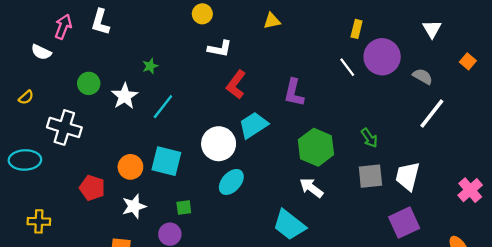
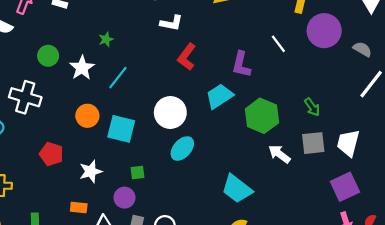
white line: (347, 67) -> (278, 44), moved
cyan trapezoid: (253, 125) -> (219, 96), moved
orange circle: (130, 167) -> (87, 116), moved
white arrow: (311, 188) -> (279, 154), moved

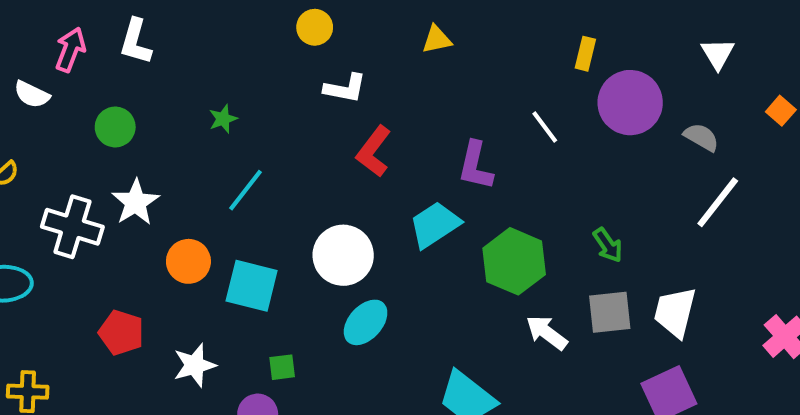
green circle: (48, 56) -> (115, 127), moved
white star: (82, 68) -> (136, 202), moved

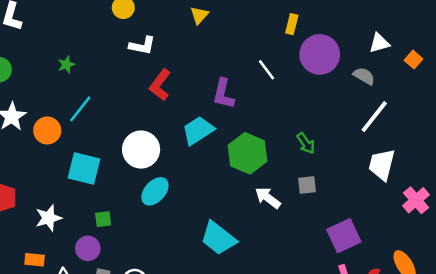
yellow triangle: (437, 39) -> (199, 15), turned -36
white triangle: (718, 54) -> (379, 43), moved, turned 45
orange circle: (188, 261) -> (47, 131), moved
gray square: (610, 312) -> (307, 185), size x0.7
white trapezoid: (675, 312) -> (382, 165), moved

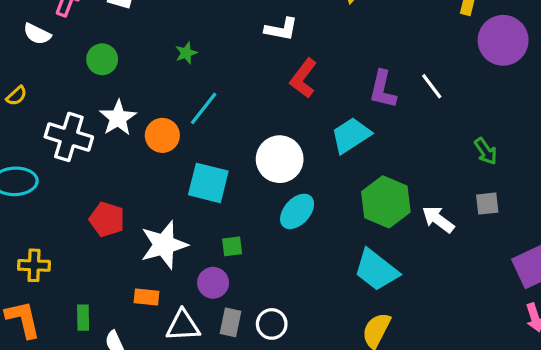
white line: (266, 70) -> (432, 86), moved
green hexagon: (247, 153) -> (386, 202), moved
white star: (49, 218) -> (164, 245), size x1.4

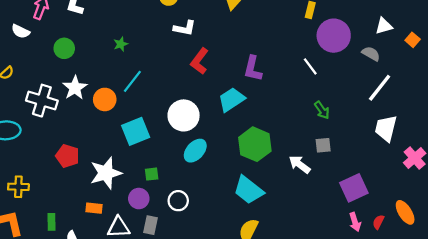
white line: (432, 86) -> (310, 66), moved
cyan square: (208, 183) -> (136, 131), turned -36
white arrow: (438, 219) -> (300, 164), moved
white circle: (272, 324) -> (178, 201), moved

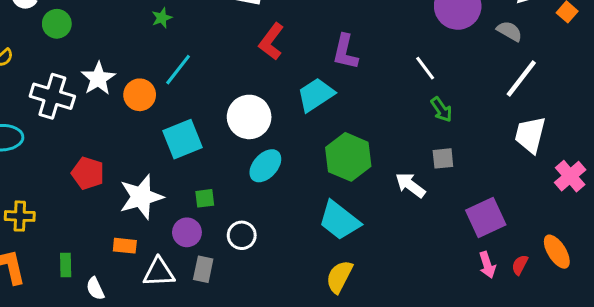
green circle: (64, 48) -> (57, 24), moved
white line: (310, 66) -> (425, 68), moved

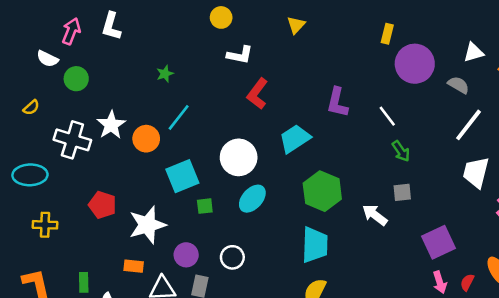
purple L-shape: (345, 52) -> (337, 102), moved
green square: (205, 198) -> (205, 206), moved
yellow cross: (20, 216) -> (45, 225), moved
cyan trapezoid: (339, 221) -> (315, 245), turned -126

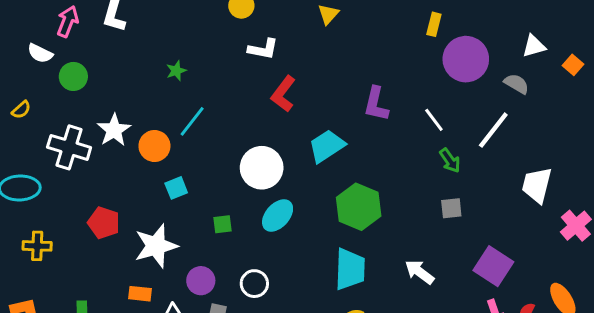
white line: (468, 125) -> (493, 130), moved
cyan square: (182, 176) -> (176, 188), moved, size x0.6
white arrow: (375, 215) -> (419, 272), moved
purple square: (438, 242) -> (493, 266), turned -32

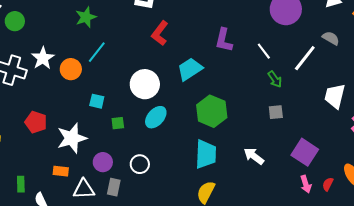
green star: (176, 71) -> (86, 17), size x1.5
gray semicircle: (516, 84) -> (331, 38), moved
cyan square: (176, 188) -> (97, 101), moved, turned 35

